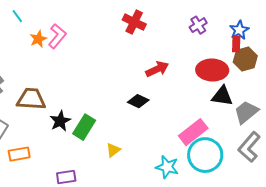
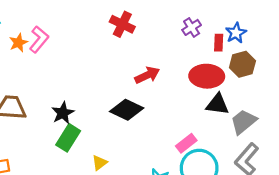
red rectangle: (236, 44) -> (219, 43), moved
black diamond: (138, 101) -> (127, 110), size x1.4
black star: (60, 121) -> (63, 113), moved
pink rectangle: (193, 132) -> (186, 143), size x0.7

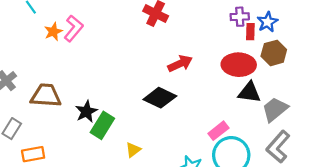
purple cross: (192, 27) -> (240, 17), moved, turned 30
black star: (63, 113) -> (86, 112), moved

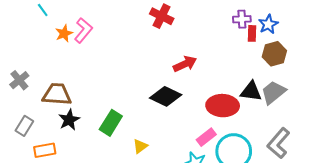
red ellipse: (239, 65) -> (223, 106), moved
gray trapezoid: (275, 109) -> (273, 92), moved
black star: (86, 112) -> (69, 120), moved
pink rectangle: (218, 131) -> (206, 137), moved

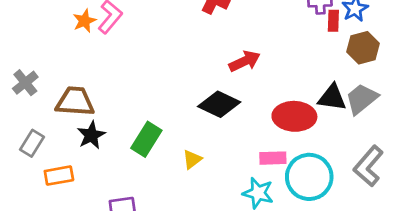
pink rectangle: (206, 137) -> (273, 158), turned 36
yellow triangle: (140, 146) -> (192, 159), moved

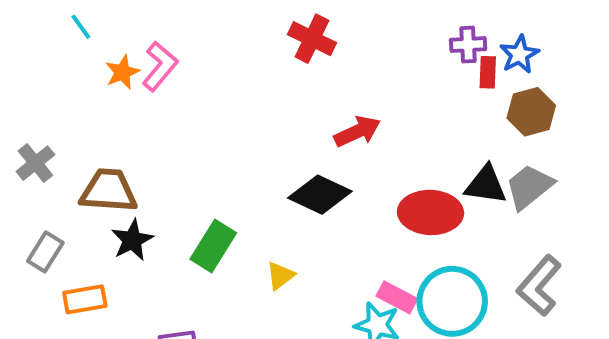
pink rectangle: (273, 158) -> (397, 297), moved, turned 30

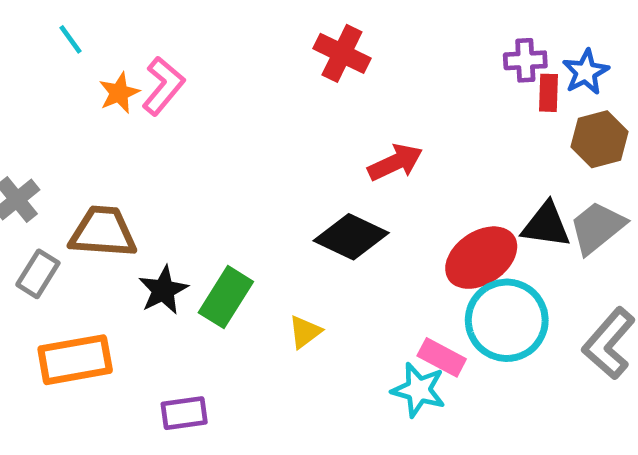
red ellipse: (430, 212) -> (481, 258), turned -36
black star: (132, 240) -> (163, 290), moved
gray rectangle: (45, 252) -> (38, 274), moved
orange rectangle: (85, 299) -> (75, 360), size x1.4
cyan circle: (452, 301) -> (507, 320), moved

